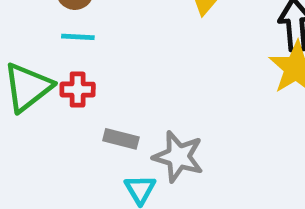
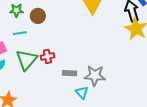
cyan line: (78, 37) -> (20, 33), moved

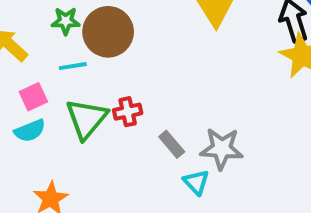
brown circle: (38, 16) -> (108, 32), size x1.6
gray rectangle: (70, 73) -> (172, 144), turned 48

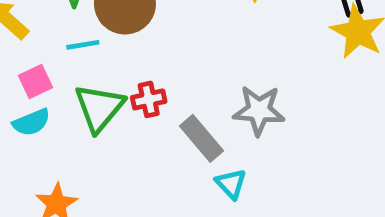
gray rectangle: (172, 144) -> (201, 138), size x1.4
gray star: (222, 149) -> (259, 110), moved

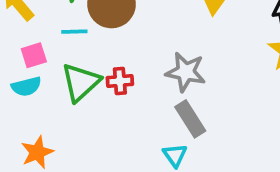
gray star: (259, 110) -> (186, 72), moved
gray rectangle: (201, 138) -> (190, 119), moved

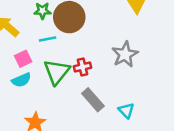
gray star: (186, 72) -> (125, 54), turned -30
gray rectangle: (190, 119) -> (93, 100), moved

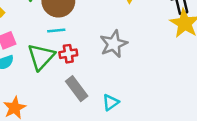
cyan line: (48, 39) -> (56, 31), moved
cyan triangle: (126, 110) -> (111, 102), turned 35

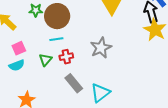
green triangle: (41, 57) -> (45, 60), size x0.6
cyan triangle: (111, 102) -> (100, 93), size x1.5

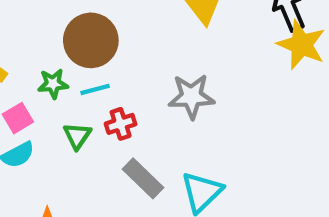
green star: (36, 10) -> (53, 84), moved
gray star: (101, 48) -> (191, 96), turned 30

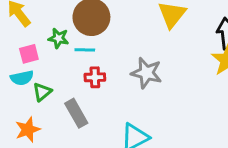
green triangle: (77, 136) -> (42, 92), moved
gray rectangle: (143, 178) -> (76, 113), moved

